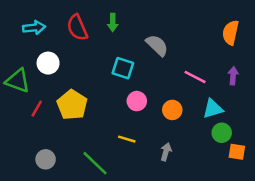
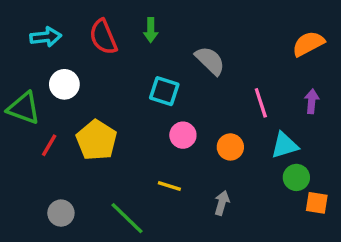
orange semicircle: (231, 33) -> (308, 44), turned 50
pink line: (195, 77) -> (261, 103), turned 45

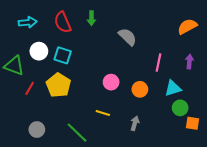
cyan square: (164, 91) -> (63, 55), moved
pink line: (261, 103) -> (158, 63), turned 30

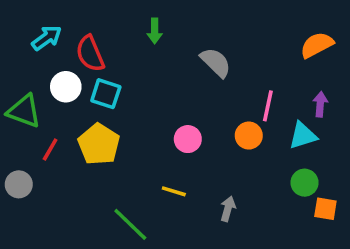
cyan arrow: (28, 22) -> (47, 38), turned -30
red semicircle: (63, 22) -> (90, 54), moved
cyan triangle: (173, 88) -> (303, 136), moved
orange circle: (140, 89) -> (249, 136), moved
gray circle: (37, 130) -> (19, 184), moved

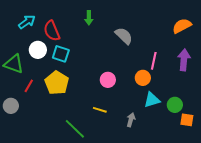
purple arrow: (320, 104) -> (184, 60), size x1.5
cyan triangle: (303, 136) -> (152, 100), moved

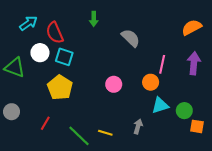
red line: (29, 86) -> (45, 123), moved
yellow line: (100, 110) -> (105, 133), moved

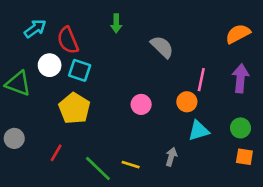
green circle: (184, 111) -> (240, 128), moved

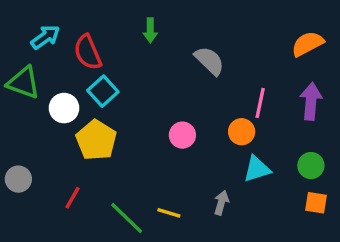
white circle: (50, 65) -> (64, 108), moved
cyan square: (80, 70) -> (103, 91), turned 30
green triangle: (18, 83) -> (23, 83), moved

